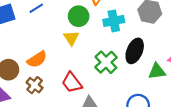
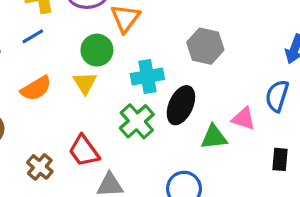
cyan cross: (114, 21) -> (147, 77), moved
orange semicircle: (37, 59) -> (36, 88), moved
brown cross: (35, 85) -> (40, 167), moved

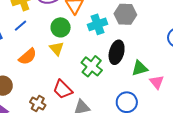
cyan cross: (147, 77) -> (97, 24), moved
pink triangle: (243, 119) -> (157, 82), moved, turned 42

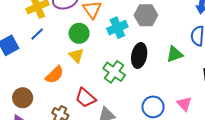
orange semicircle: (28, 57) -> (55, 75), moved
green triangle: (140, 68) -> (175, 54), moved
pink triangle: (157, 82) -> (184, 104), moved

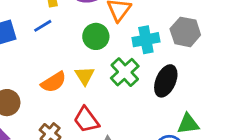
green triangle: (175, 54) -> (188, 124), moved
yellow triangle: (76, 55) -> (85, 76), moved
green cross: (114, 72) -> (125, 72), moved

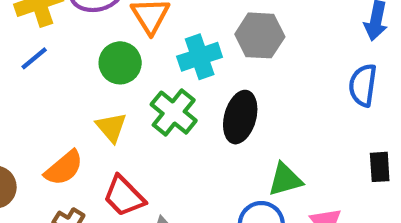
orange semicircle: (54, 82) -> (64, 168), moved

